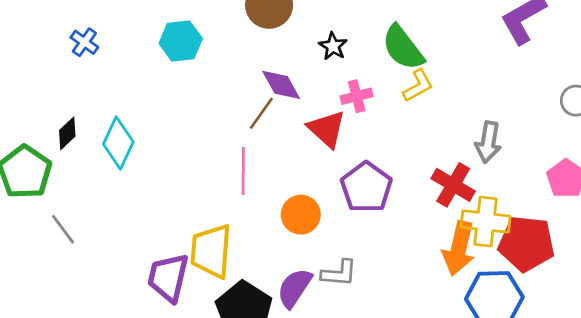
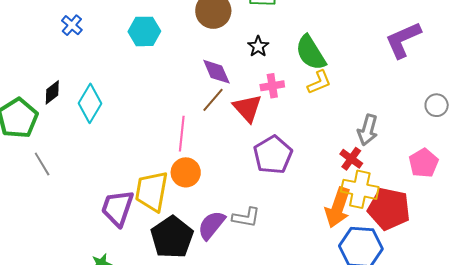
brown line: (261, 113) -> (213, 100), moved
red cross: (453, 185) -> (351, 159), moved, size x0.7
orange circle: (301, 215) -> (186, 172), moved

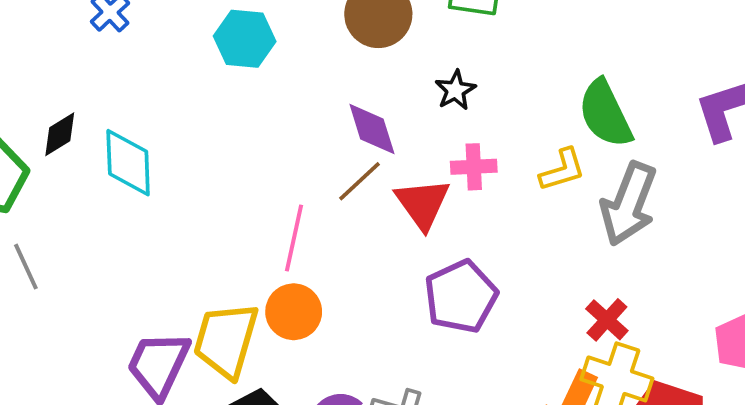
green semicircle: (311, 53) -> (605, 114), moved
cyan diamond: (90, 103) -> (128, 163), turned -39
gray arrow: (368, 130) -> (629, 204), moved, size x1.4

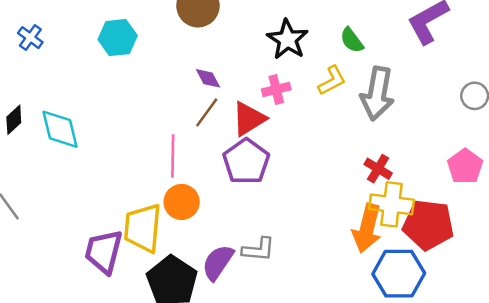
black star: (455, 90) -> (287, 39), moved, size x1.6
green semicircle: (605, 114) -> (352, 40), size x0.6
purple diamond: (372, 129) -> (208, 78), size x0.7
red triangle: (423, 204) -> (249, 119), turned 45
purple pentagon: (461, 297) -> (246, 161), moved

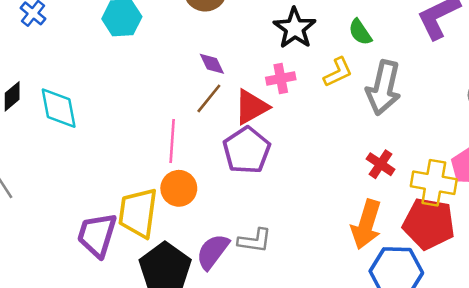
yellow cross: (392, 204) -> (434, 183), moved

